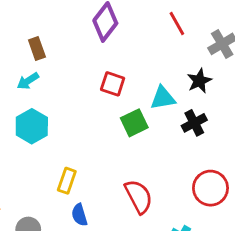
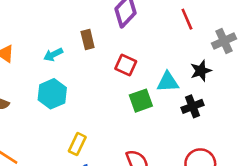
brown rectangle: (37, 49) -> (88, 39), moved

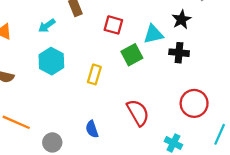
black cross: (193, 106) -> (179, 53), turned 36
yellow rectangle: (77, 144) -> (94, 74), moved

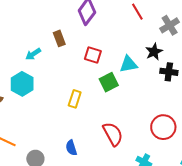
black cross: (179, 53) -> (169, 72), moved
cyan hexagon: (51, 61) -> (22, 84), moved

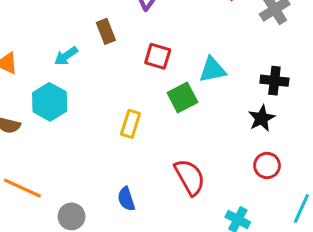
black star: (154, 52) -> (262, 118), moved
red circle: (163, 127) -> (267, 165), size x0.7

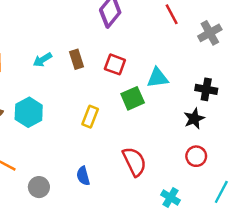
brown rectangle: (106, 31) -> (77, 59), moved
cyan hexagon: (50, 102) -> (29, 112), moved

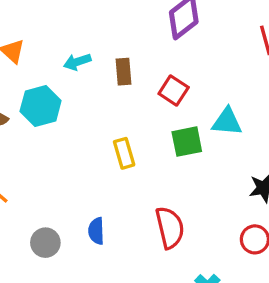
cyan hexagon: (29, 112) -> (41, 106), moved
yellow rectangle: (90, 117) -> (124, 153), turned -50
gray circle: (39, 187) -> (45, 243), moved

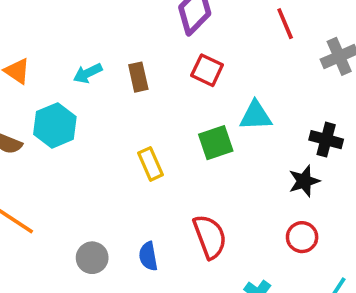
red square: (174, 90) -> (207, 70), moved
blue semicircle: (96, 231) -> (148, 256), moved
gray circle: (45, 243) -> (92, 258), moved

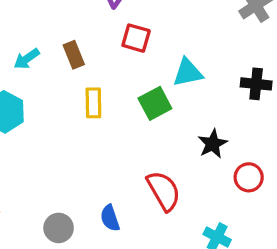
yellow rectangle: (151, 164) -> (93, 103), moved, turned 32
black star: (304, 181) -> (213, 144), moved

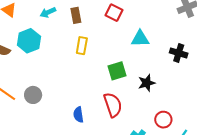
green square: (155, 103) -> (117, 71), moved
red circle: (249, 177) -> (163, 120), moved
gray circle: (59, 228) -> (33, 95), moved

